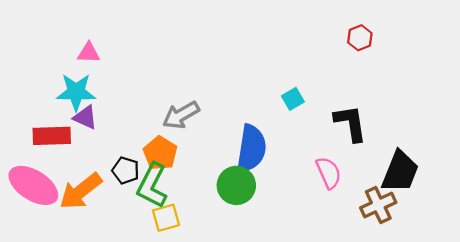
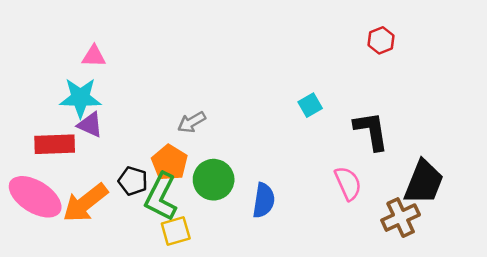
gray arrow: (181, 115) -> (192, 122), size x0.7
blue semicircle: (251, 149) -> (264, 200), moved, size x0.7
green circle: (236, 185) -> (214, 180), moved

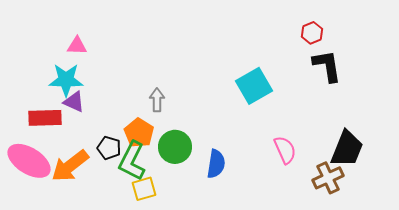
cyan square: (310, 105) -> (254, 86), size x1.8
gray arrow: (192, 122) -> (157, 100), turned 120
black L-shape: (371, 131) -> (327, 66), moved

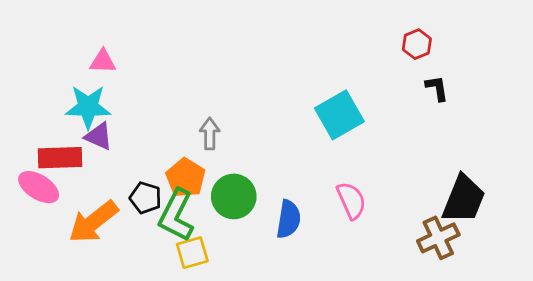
black L-shape: (327, 66) -> (437, 88), size x0.6
pink semicircle: (285, 150) -> (351, 200), moved
pink ellipse: (29, 161) -> (39, 187), moved, size x0.7

